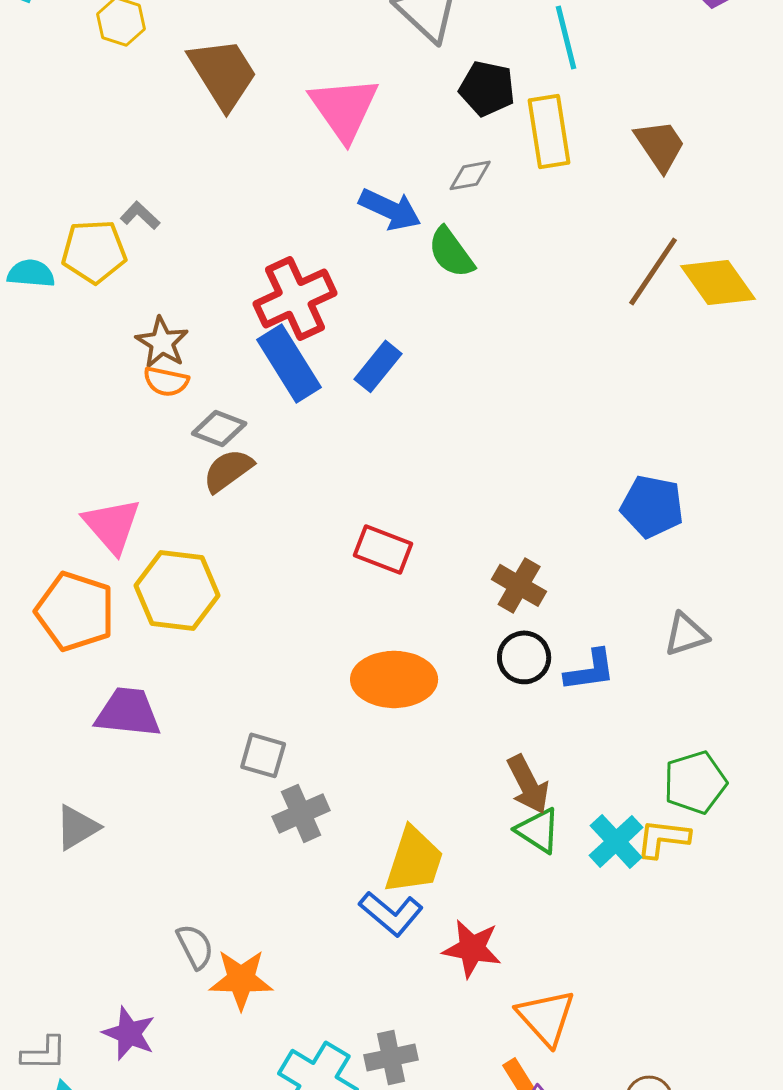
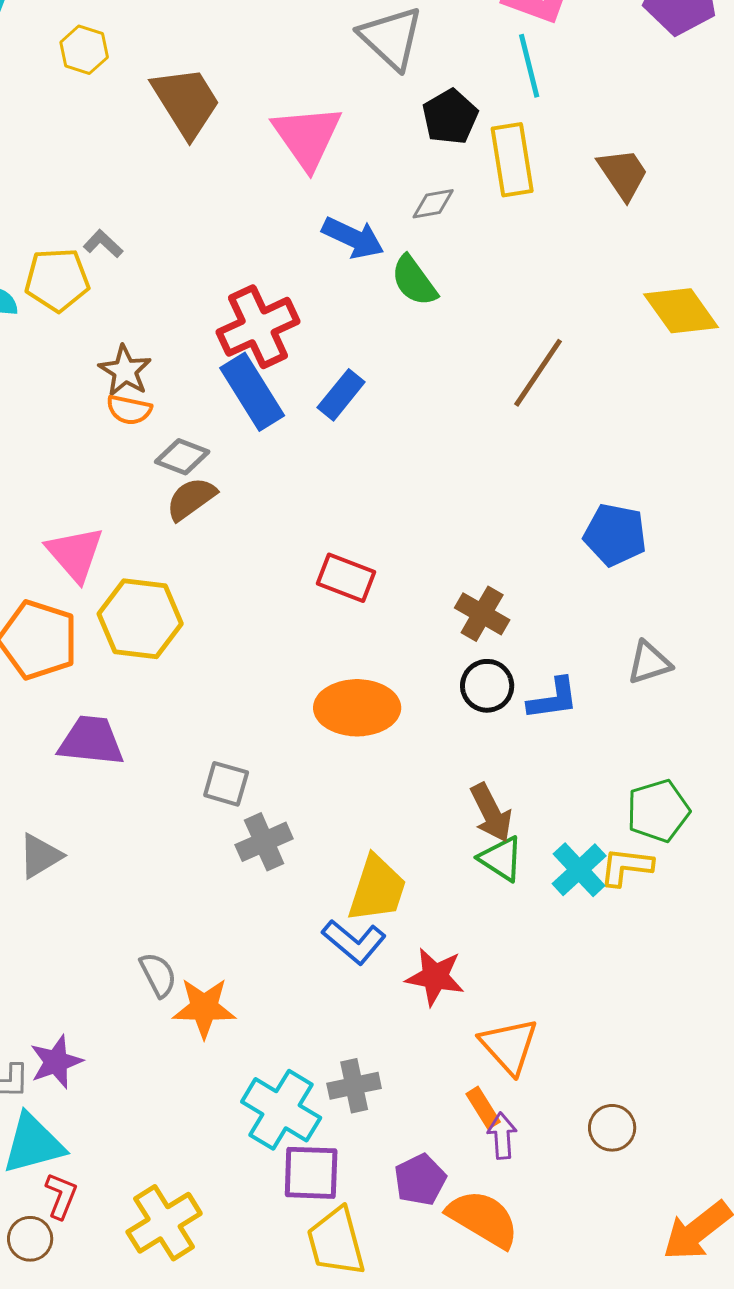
black pentagon: (487, 88) -> (450, 117), turned 30
brown line: (653, 271) -> (538, 373), moved
purple star: (129, 1033) -> (56, 1062), moved, turned 30

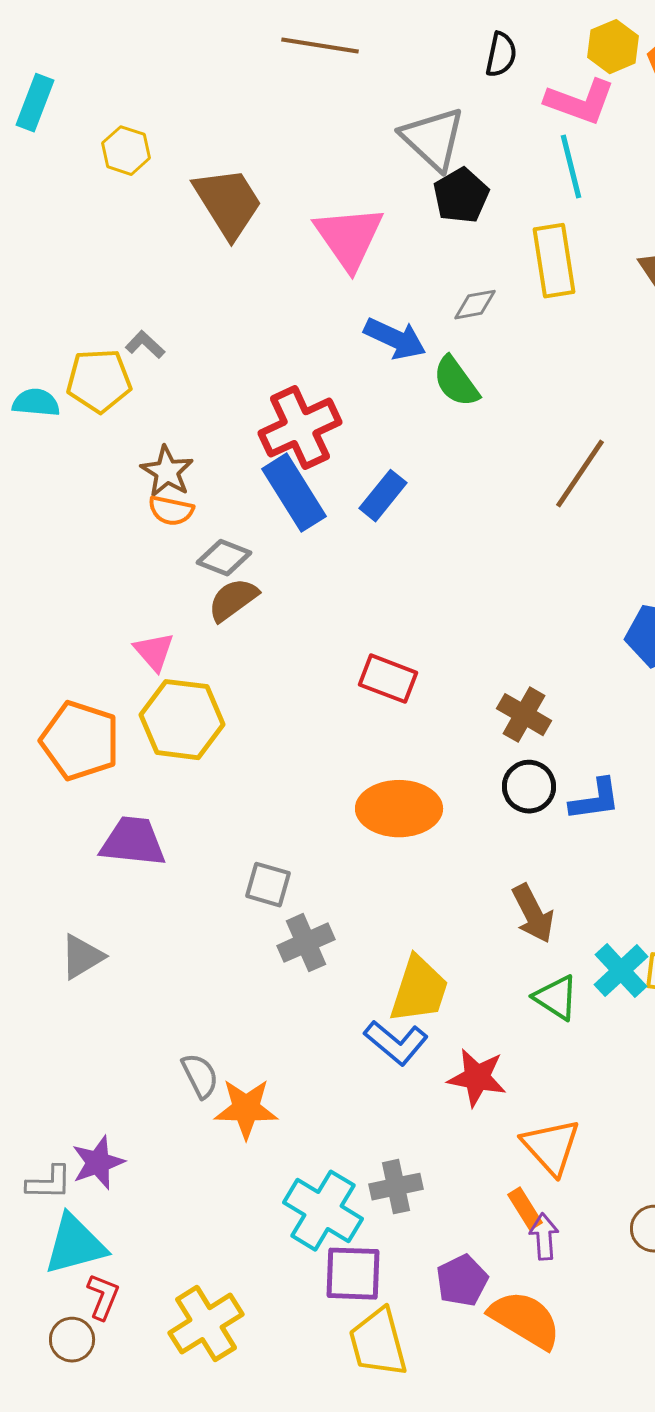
black pentagon: (450, 117) -> (461, 196), moved
pink triangle: (75, 554) -> (154, 652), moved, size x0.7
green triangle: (501, 859) -> (556, 998), moved

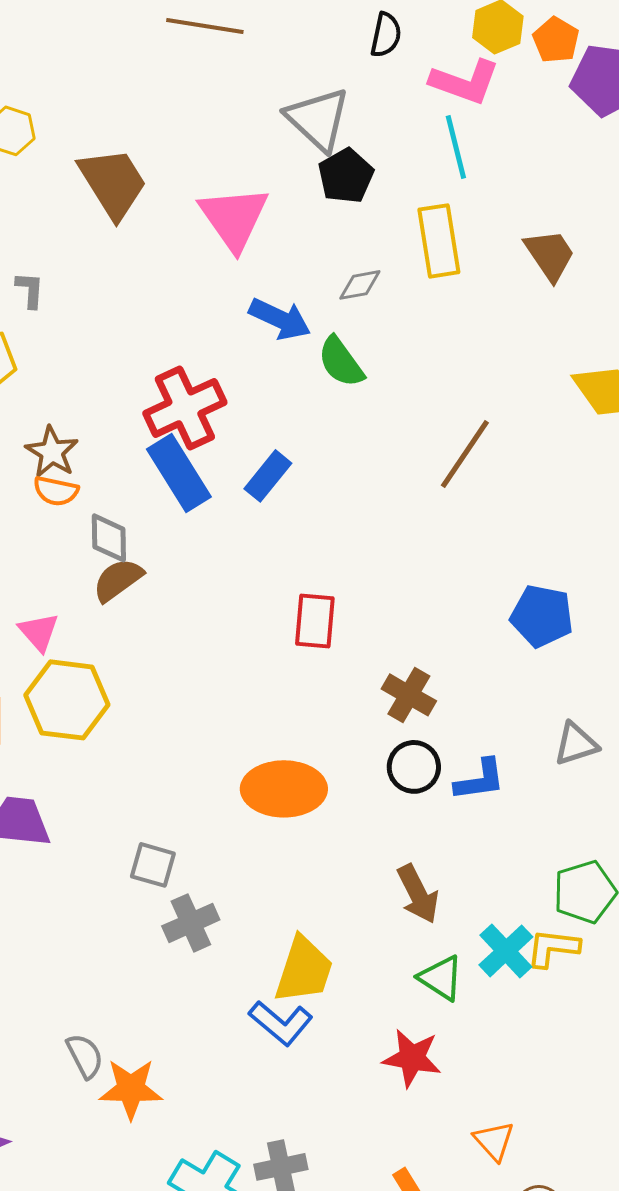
gray L-shape: (145, 345) -> (30, 290), moved, turned 51
gray diamond: (224, 558) -> (109, 538), turned 68
red rectangle: (388, 679) -> (315, 621), moved, turned 74
red star: (477, 1078) -> (412, 1058), moved
orange triangle: (551, 1147) -> (494, 1141), moved, size x0.7

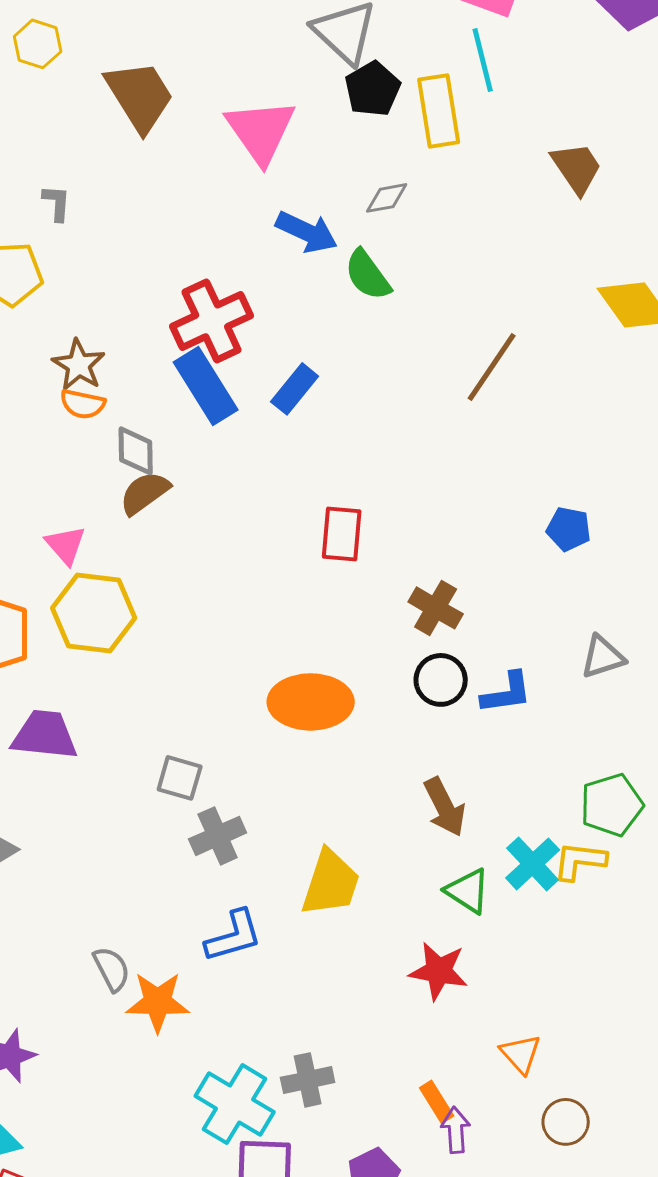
yellow rectangle: (439, 241) -> (439, 111), moved
blue pentagon: (542, 616) -> (569, 529), size x0.7
blue L-shape: (281, 1023) -> (234, 936), moved, turned -56

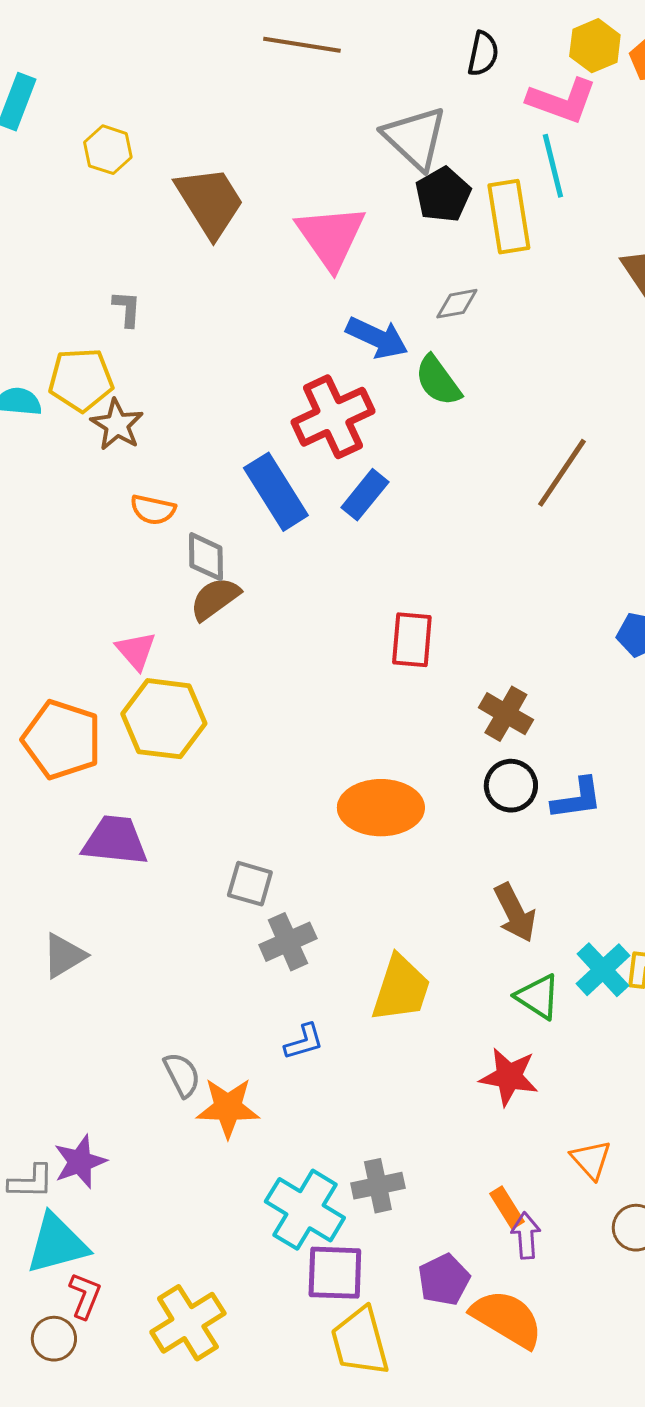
red cross: (212, 321) -> (333, 417), moved
brown star: (79, 365) -> (117, 425), moved
blue L-shape: (234, 936) -> (304, 1042), size x0.7

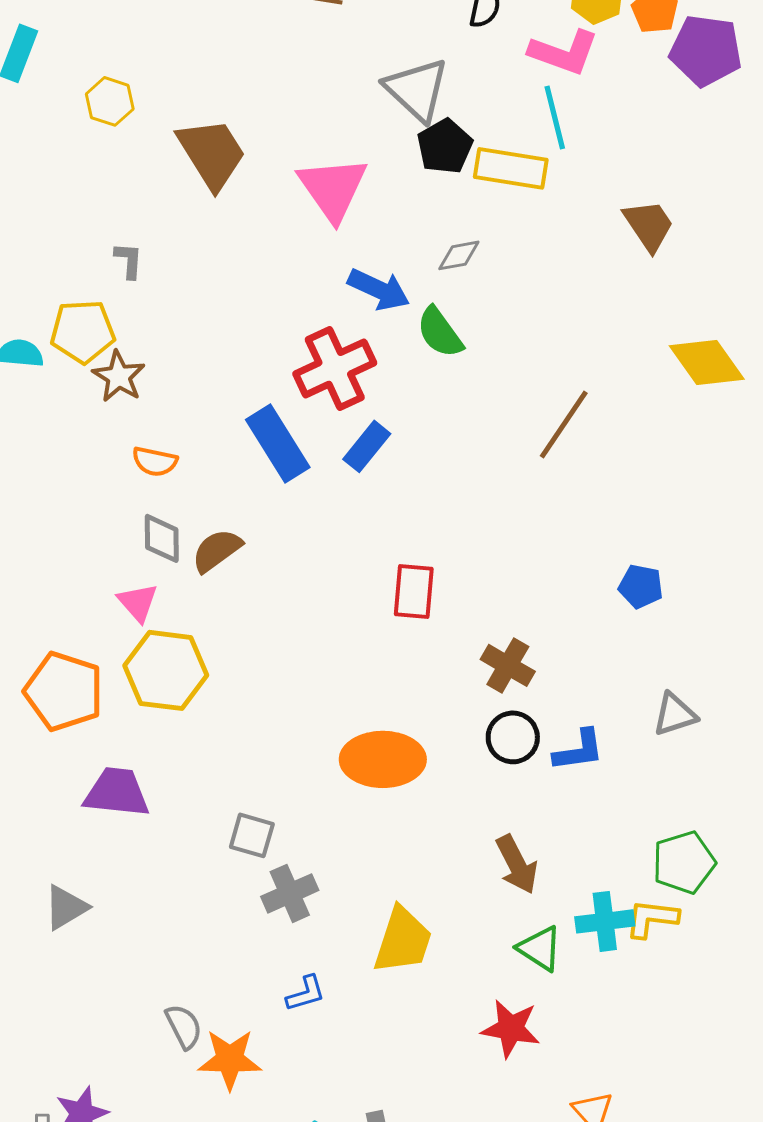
yellow rectangle: (509, 217) -> (511, 168), turned -72
gray diamond: (206, 557) -> (162, 538), moved
cyan cross: (603, 970) -> (605, 921), turned 36

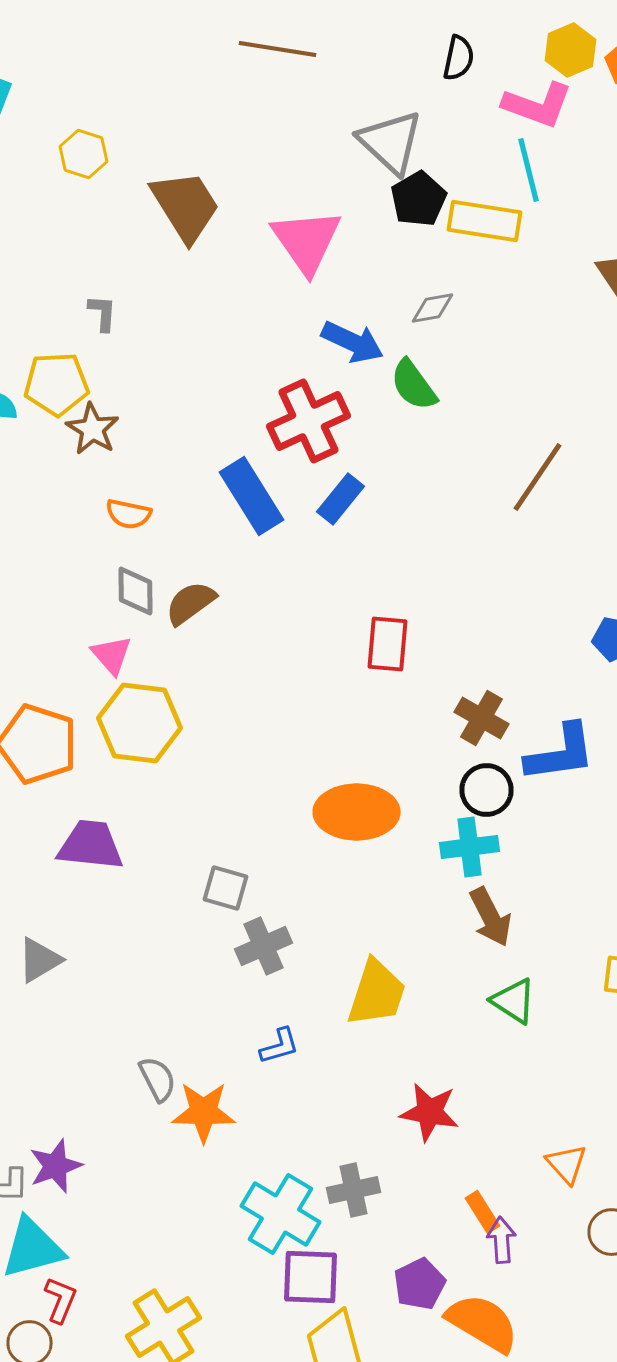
blue L-shape: (579, 750) -> (560, 753), moved, size x1.4
cyan cross: (605, 921) -> (470, 847), moved
red star: (511, 1028) -> (430, 1112), moved

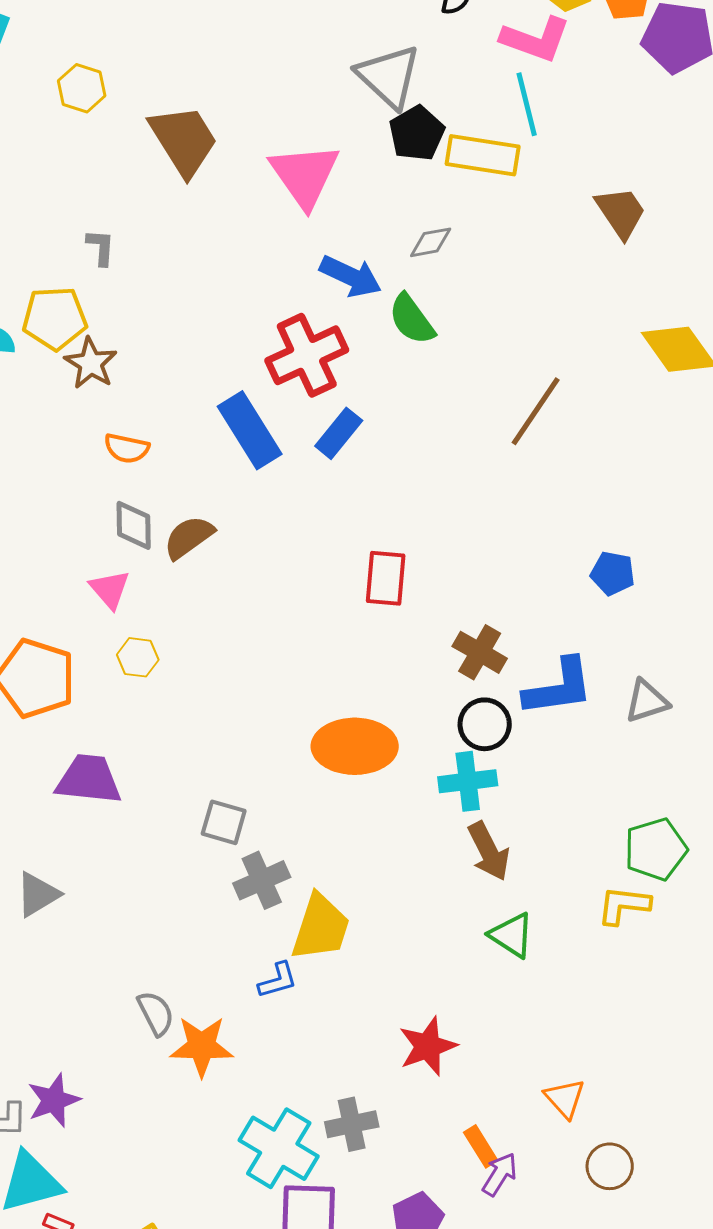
yellow hexagon: (140, 723) -> (138, 657), size x0.5
yellow trapezoid: (376, 993) -> (321, 927), moved
red star: (430, 1112) -> (428, 1046), turned -30
purple arrow: (502, 1240) -> (500, 1174), turned 36

